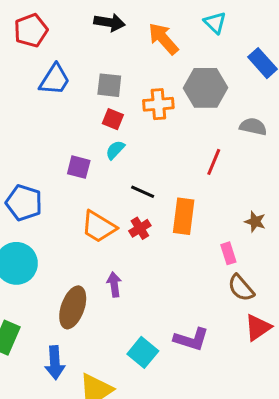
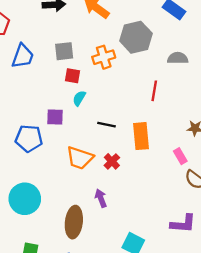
blue pentagon: (24, 203) -> (29, 138), moved
red cross: (140, 228) -> (112, 161), moved
purple L-shape: (191, 339) -> (183, 224), moved

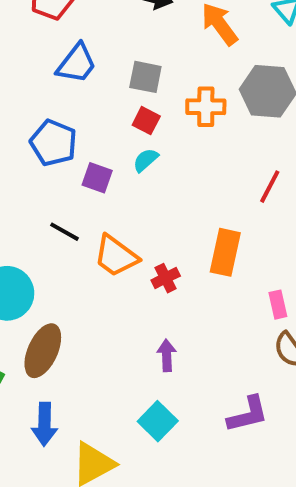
black line: (107, 125) -> (64, 232), moved
blue pentagon: (29, 138) -> (53, 143), moved
purple arrow: (101, 198) -> (167, 355), moved
brown ellipse: (74, 222) -> (43, 351), moved
purple L-shape: (183, 224) -> (248, 414), turned -36

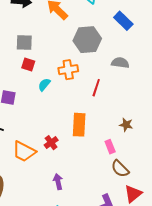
orange cross: (206, 107) -> (68, 70), moved
cyan semicircle: (146, 160) -> (44, 85), moved
orange trapezoid: (116, 256) -> (24, 152), moved

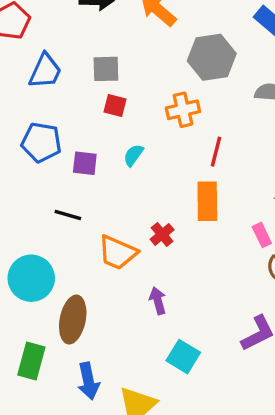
cyan semicircle: (44, 85) -> (133, 155), moved
red line: (96, 88) -> (216, 152), moved
purple arrow: (58, 182) -> (158, 301), moved

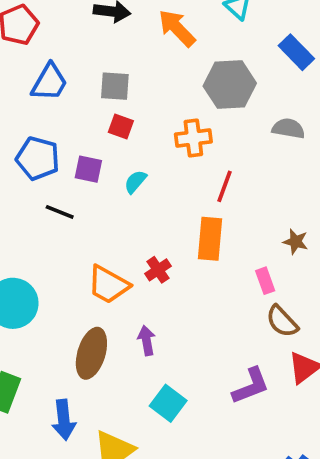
purple square: (85, 163) -> (88, 169), moved
black line: (68, 215) -> (60, 212), moved
brown ellipse: (73, 320) -> (91, 353), moved

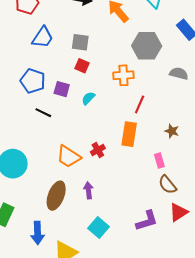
brown star: (296, 242) -> (172, 131), moved

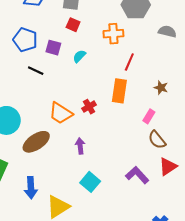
pink rectangle: (159, 161) -> (149, 116), turned 48
brown ellipse: (56, 196) -> (36, 142), moved, turned 36
purple L-shape: (147, 221) -> (137, 175), turned -115

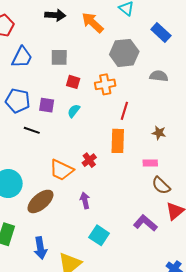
red square: (73, 25) -> (73, 82), moved
pink rectangle: (149, 116) -> (150, 163), turned 64

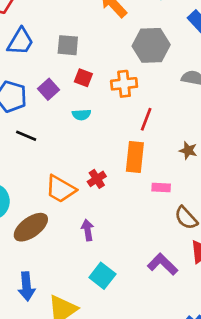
purple square: (47, 105) -> (48, 89), moved, turned 35
cyan semicircle: (74, 111) -> (82, 115), turned -136
pink rectangle: (150, 163) -> (161, 187), moved

